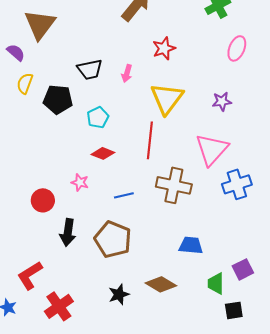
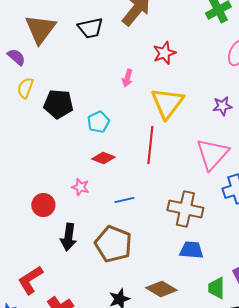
black trapezoid: (90, 69) -> (90, 28), moved
brown cross: (174, 185) -> (185, 209), moved

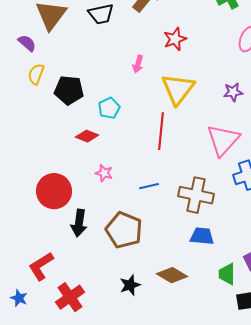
red diamond: (103, 158) -> (87, 136), moved
pink star: (80, 187) -> (104, 173), moved
blue line: (124, 200) -> (149, 186), moved
red circle: (43, 205) -> (54, 191), size x1.5

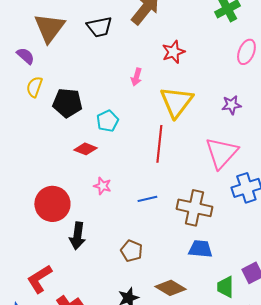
brown pentagon: (124, 230) -> (131, 251), moved, size x0.6

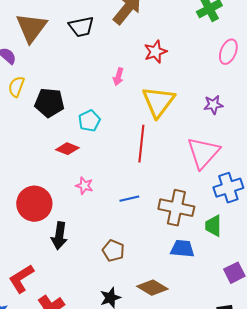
green trapezoid: (225, 287) -> (213, 226), moved

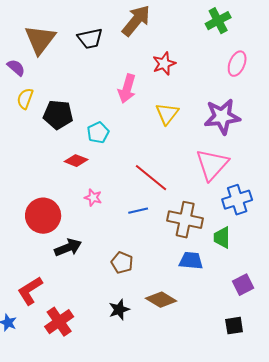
pink arrow: (118, 77) -> (127, 89), size x1.6
yellow triangle: (158, 102) -> (167, 114), size x0.7
purple star: (213, 105) -> (222, 117), size x1.8
red line: (141, 144) -> (151, 178), moved, turned -57
black arrow: (59, 236) -> (68, 248), turned -120

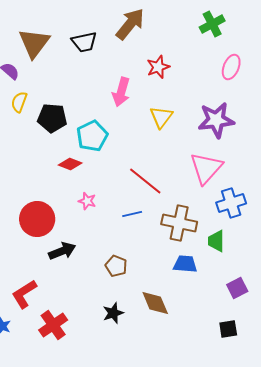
cyan pentagon: (98, 133) -> (92, 136), size x1.4
brown diamond: (161, 300) -> (155, 303), turned 36

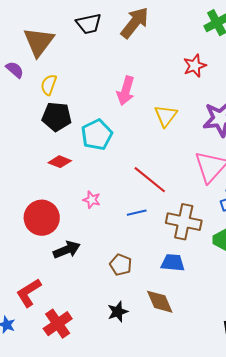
black trapezoid: (84, 42) -> (89, 24), moved
red star: (158, 67) -> (195, 66), moved
yellow semicircle: (19, 102) -> (49, 85), moved
red diamond: (70, 164) -> (60, 162), moved
blue trapezoid: (185, 264) -> (173, 263), moved

